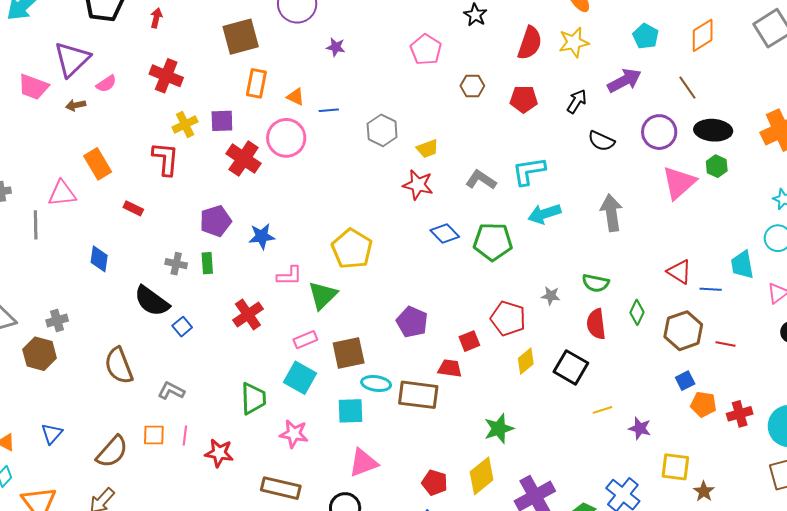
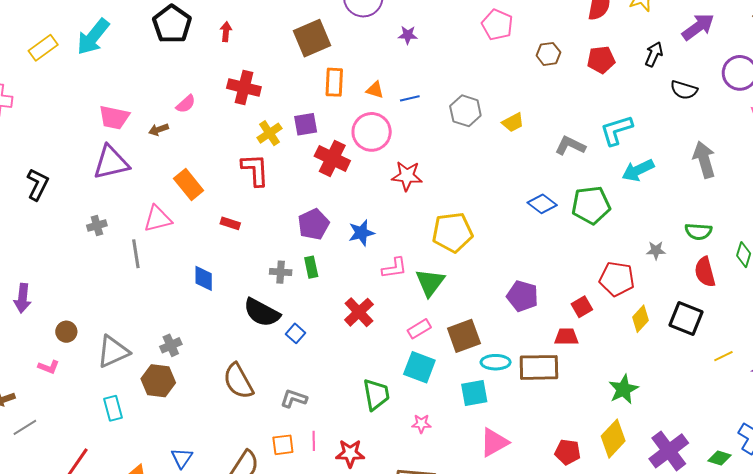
purple triangle: (72, 59) -> (111, 162), moved, turned 39
red star: (418, 185) -> (407, 176), moved
yellow pentagon: (352, 249) -> (452, 232), turned -30
pink star: (294, 434) -> (421, 424), size x0.7

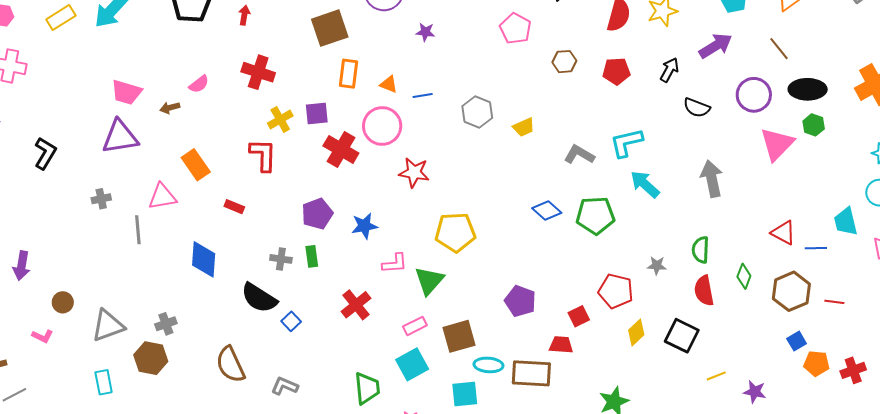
cyan arrow: (638, 170) -> (645, 184), turned 64
green semicircle: (698, 231) -> (701, 250), turned 84
blue diamond: (204, 278) -> (204, 259), size x1.4
cyan square: (419, 367) -> (412, 364), turned 36

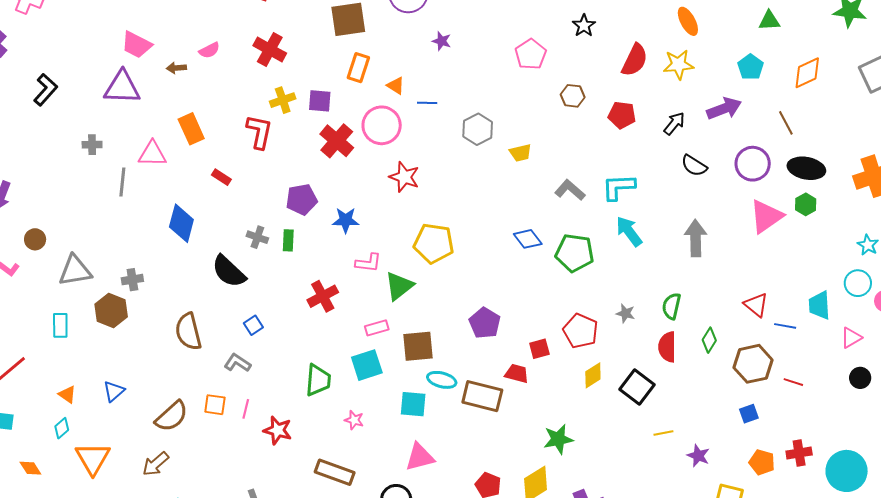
blue square: (291, 321) -> (253, 325), moved
orange pentagon: (817, 363) -> (762, 462), moved

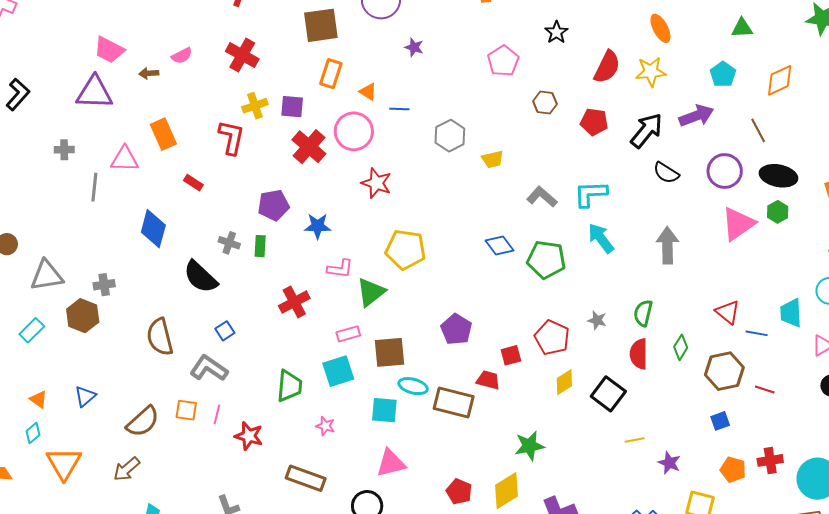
black arrow: (674, 123) -> (647, 130), size x1.5
cyan rectangle: (60, 325) -> (32, 330), turned 45
gray L-shape: (237, 363) -> (209, 368), size x1.4

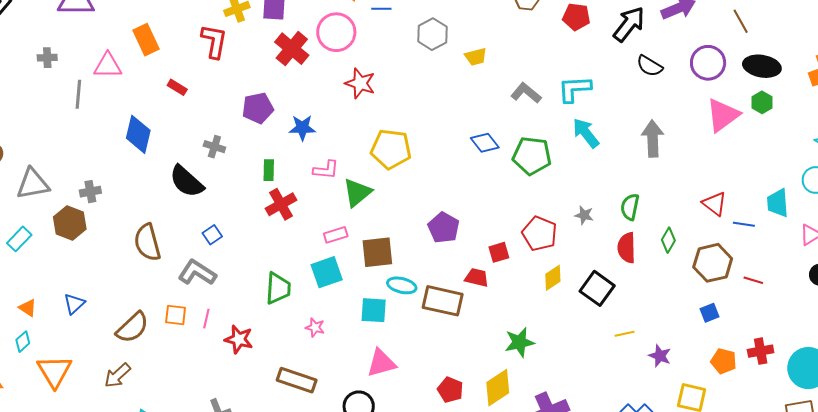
green rectangle: (260, 246) -> (269, 170), moved

